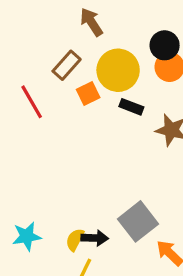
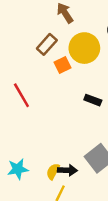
red line: (32, 102) -> (21, 95), moved
black rectangle: (131, 107) -> (93, 100), moved

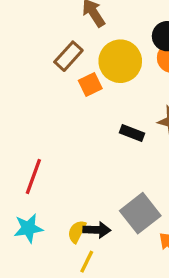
red line: (21, 95) -> (33, 176), moved, turned 50

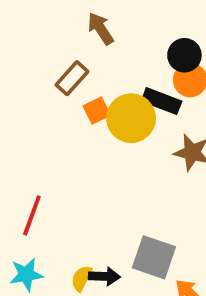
yellow circle: (120, 61) -> (131, 118), moved
black rectangle: (132, 133) -> (162, 101), moved, size x1.4
gray square: (140, 213) -> (154, 257), turned -33

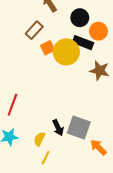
black circle: (184, 55) -> (80, 18), moved
black arrow: (104, 276) -> (58, 128), moved, turned 63

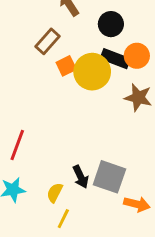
orange circle: (98, 31) -> (137, 56), moved
orange arrow: (98, 147) -> (137, 204), turned 150

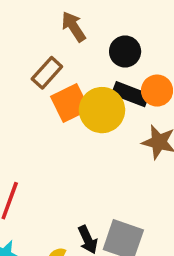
orange square: (66, 66) -> (70, 103), size x1.5

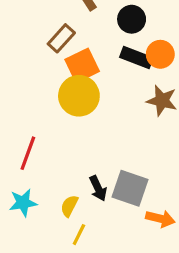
yellow circle: (102, 110) -> (79, 96), moved

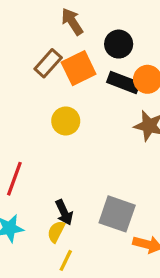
orange square: (82, 65) -> (79, 68), moved
yellow circle: (79, 96) -> (66, 121), size x0.7
black arrow: (98, 188) -> (64, 212), moved

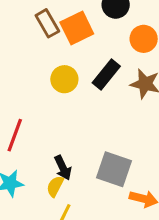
brown rectangle: (48, 63) -> (47, 23), turned -72
black rectangle: (123, 83) -> (106, 75), moved, turned -72

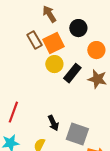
yellow circle: (64, 79) -> (54, 64), moved
black arrow: (63, 168) -> (53, 123), moved

